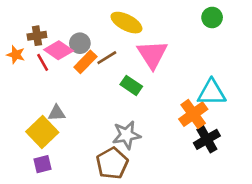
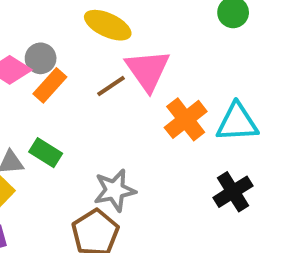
brown line: (107, 58) -> (111, 86), moved
green rectangle: (131, 85) -> (46, 153), moved
orange cross: (193, 114) -> (186, 119), moved

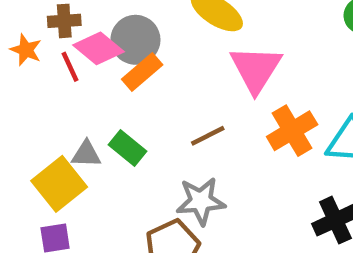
gray circle: (41, 58) -> (135, 40), size x1.4
brown line: (111, 86) -> (208, 136), moved

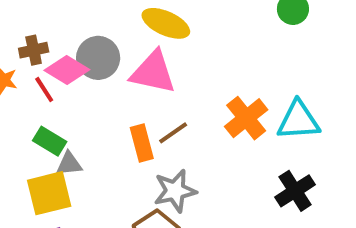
pink triangle: (256, 69) -> (153, 72), moved, turned -42
orange rectangle: (142, 72) -> (142, 143), moved, turned -56
green rectangle: (127, 148) -> (50, 141), moved
yellow square: (59, 184) -> (49, 193), turned 33

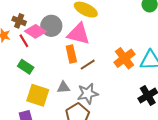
brown cross: (34, 50) -> (19, 21), turned 32
orange rectangle: (142, 143) -> (71, 54), moved
gray triangle: (69, 164) -> (63, 87), moved
yellow square: (49, 193) -> (38, 95), moved, turned 30

